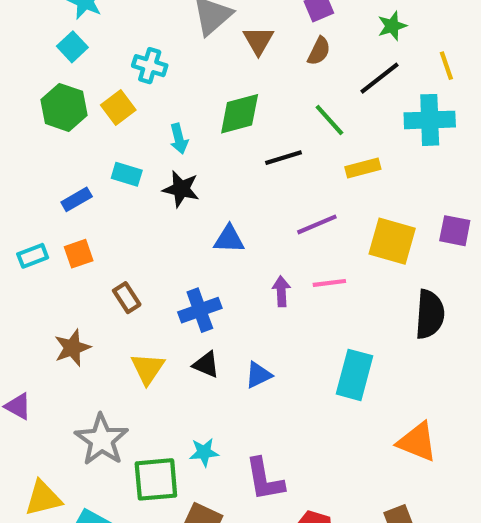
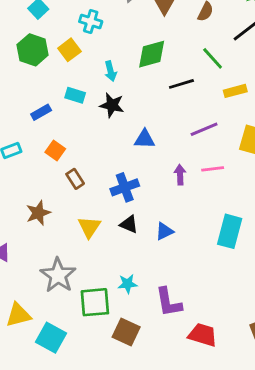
orange square: (79, 254) -> (55, 151), moved, turned -36

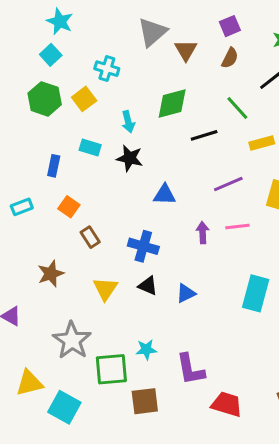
blue rectangle: (41, 112) -> (54, 166), turned -48
blue cross: (125, 187) -> (143, 246), turned 36
brown square: (126, 332) -> (145, 401), turned -32

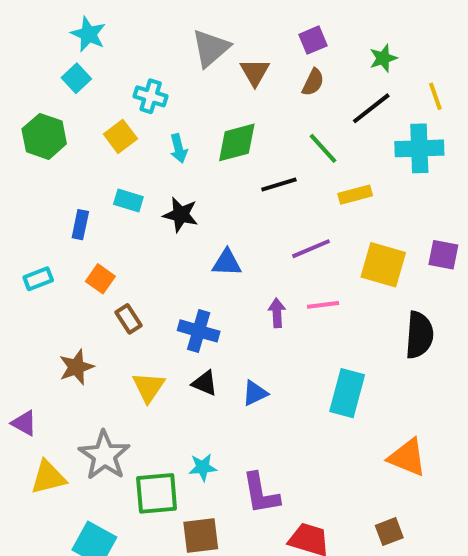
green hexagon: (45, 99) -> (44, 136), moved
cyan arrow: (128, 122) -> (179, 148), moved
yellow triangle: (29, 383) -> (48, 477), moved

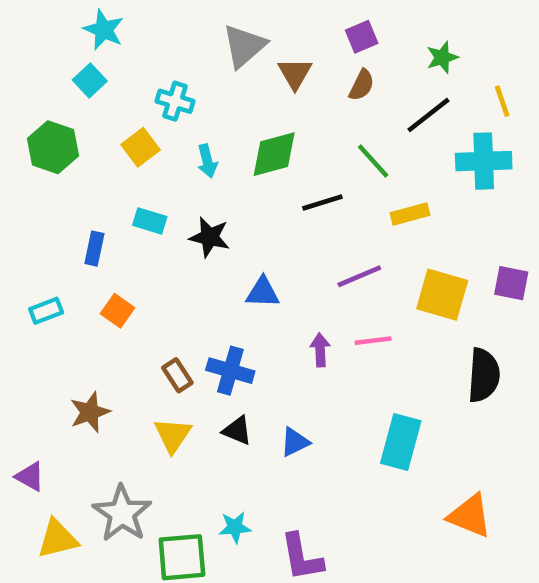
brown rectangle: (128, 319) -> (177, 375), moved

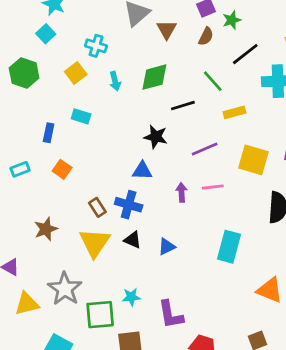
green star: (442, 57) -> (232, 20), moved
black star: (210, 237) -> (156, 137), moved
blue triangle: (263, 292) -> (142, 171), moved
yellow triangle: (173, 435) -> (95, 243), size x1.4

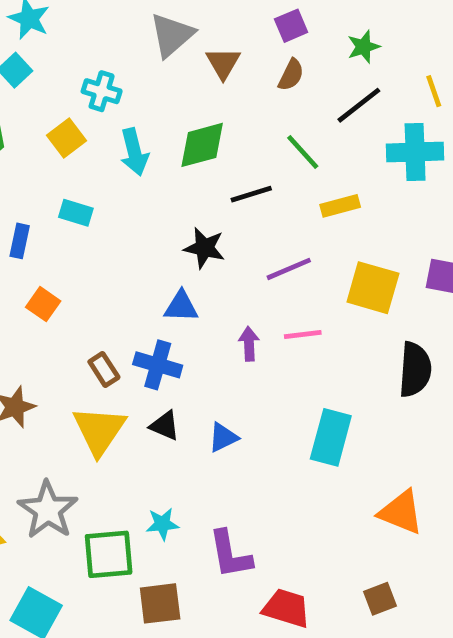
green star: (232, 20) -> (364, 47), moved
cyan arrow: (115, 81) -> (134, 152), size x1.4

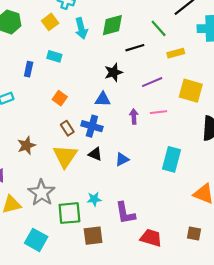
black star: (204, 248) -> (113, 72), turned -30
orange square: (43, 304) -> (60, 98), moved
brown square: (380, 599) -> (194, 233), turned 32

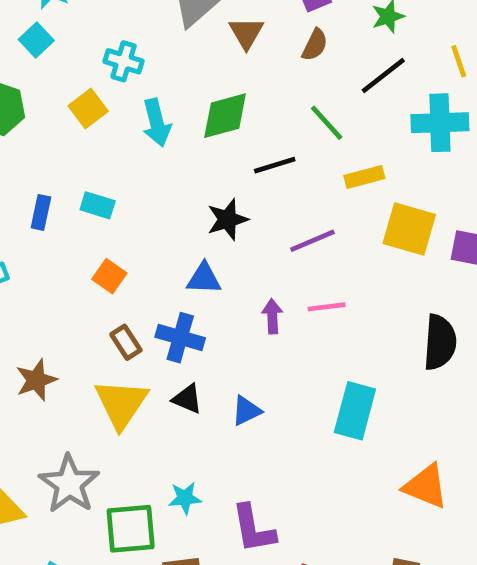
cyan rectangle: (54, 56) -> (98, 205), moved
yellow square: (191, 91) -> (409, 229), moved

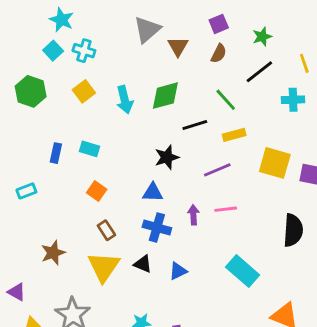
cyan cross: (124, 61) -> (84, 51), moved
cyan cross: (440, 123) -> (293, 100), size x0.7
yellow rectangle: (364, 177) -> (234, 135), moved
blue cross: (180, 338) -> (157, 227), moved
cyan rectangle: (355, 411) -> (243, 271), turned -64

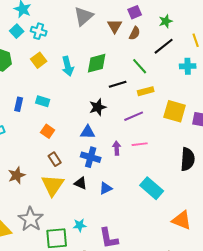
brown triangle: (178, 46) -> (115, 26), moved

